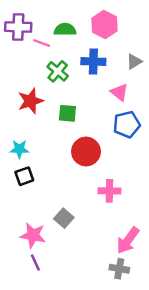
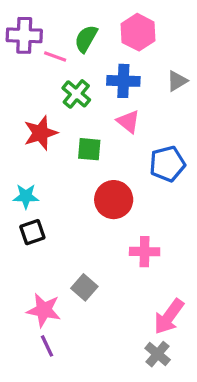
green semicircle: (65, 29) -> (86, 39), turned -60
pink triangle: (119, 92) -> (128, 122), moved
gray cross: (119, 269) -> (158, 354), turned 30

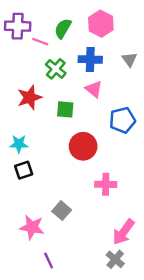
gray triangle: (177, 81) -> (129, 59), turned -35
purple line: (47, 346) -> (49, 261), moved

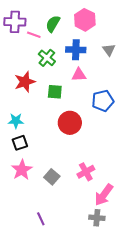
pink triangle: (94, 89) -> (79, 75), turned -42
pink cross: (106, 184) -> (86, 172), moved, turned -30
pink star: (32, 227) -> (22, 170), moved, turned 30
gray cross: (115, 259) -> (97, 218), turned -35

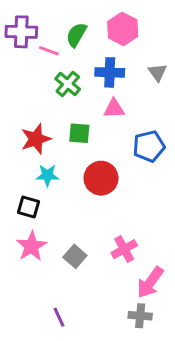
red star: (25, 82) -> (36, 139), moved
cyan star: (16, 121) -> (47, 175), moved
black square: (20, 143) -> (29, 207), turned 35

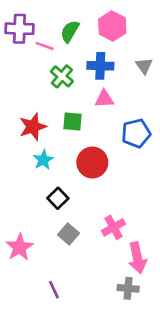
cyan star: (47, 175) -> (43, 160), turned -30
black square: (29, 207) -> (58, 198), moved, turned 30
pink star: (31, 246) -> (19, 247), moved
pink arrow: (150, 282) -> (137, 258), turned -48

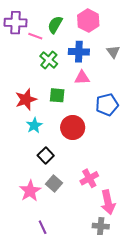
pink star: (19, 247) -> (30, 191), moved

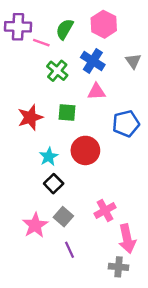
blue cross: (79, 52) -> (93, 61), turned 30
cyan star: (34, 125) -> (49, 157), moved
purple line: (43, 227) -> (69, 250), moved

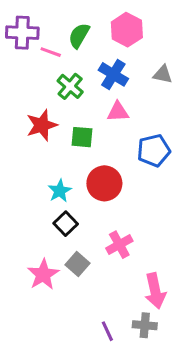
gray triangle: (133, 61) -> (163, 74), turned -42
red star: (30, 117) -> (42, 125), moved
pink cross: (105, 211) -> (119, 245), moved
purple line: (69, 250) -> (107, 331), moved

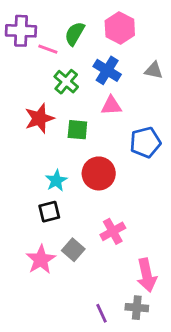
black square: (66, 224) -> (49, 212), moved, turned 30

